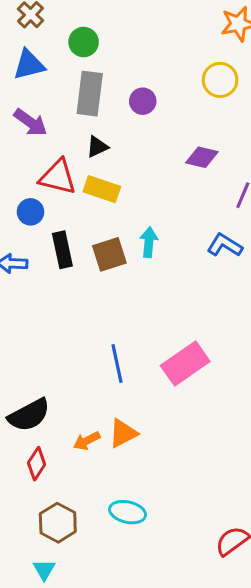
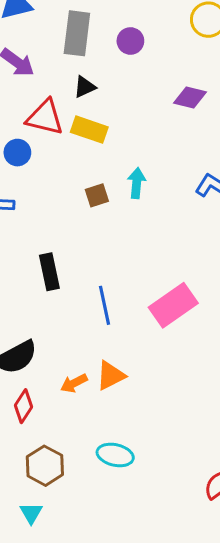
black rectangle: (62, 250) -> (49, 272), moved
brown square: (109, 254) -> (97, 195), size x0.7

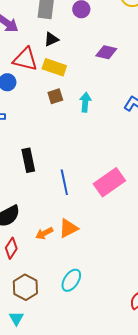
purple diamond: (190, 98) -> (106, 52), moved
brown square: (97, 195) -> (55, 96), moved
cyan ellipse: (115, 455) -> (71, 280), turned -70

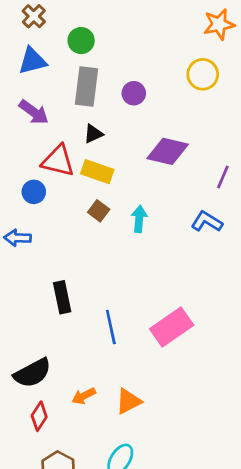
purple diamond: (106, 52) -> (168, 151), size x1.4
brown square: (55, 96) -> (99, 211), turned -35
orange triangle: (68, 228) -> (128, 401), moved

